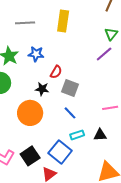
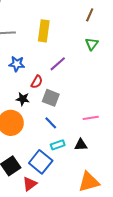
purple line: (104, 54) -> (58, 64), moved

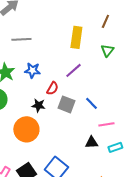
yellow rectangle: (44, 31) -> (76, 37), moved
blue line: (51, 123) -> (91, 103), moved
cyan rectangle: (58, 145) -> (115, 147), moved
black triangle: (81, 145) -> (91, 142), moved

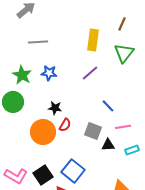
green triangle: (107, 50) -> (124, 53), size x1.5
red semicircle: (52, 88) -> (65, 125), moved
gray square: (66, 104) -> (93, 131), moved

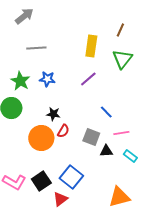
cyan rectangle: (132, 150) -> (130, 156), turned 56

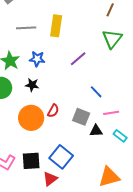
yellow rectangle: (91, 46) -> (56, 26), moved
black star: (53, 114) -> (32, 85), moved
black square: (41, 181) -> (31, 161), turned 30

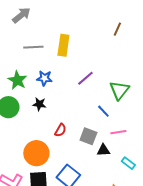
green triangle: (112, 39) -> (119, 90), moved
orange circle: (31, 118) -> (36, 153), moved
cyan rectangle: (120, 136) -> (128, 163), moved

